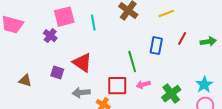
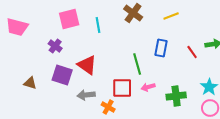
purple cross: (50, 36) -> (55, 46), moved
red line: (182, 39) -> (192, 52), moved, turned -64
purple square: (57, 73) -> (62, 75), size x1.5
green cross: (171, 94) -> (176, 96), turned 30

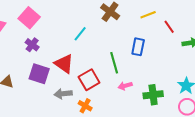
pink square: (69, 19) -> (29, 18), moved, turned -35
cyan line: (98, 25) -> (80, 34), moved, turned 49
red line: (192, 52) -> (169, 27), moved
red square: (122, 88) -> (89, 80), moved, turned -30

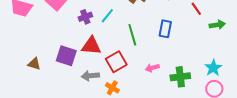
purple cross: (32, 45) -> (85, 17), moved, turned 32
green line: (114, 63) -> (132, 35), moved
red triangle: (64, 64) -> (91, 46), turned -30

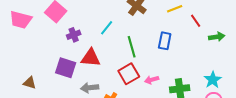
purple cross: (85, 17) -> (74, 35), moved
red square: (116, 62) -> (129, 74), moved
brown triangle: (34, 64) -> (30, 83), moved

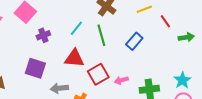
blue rectangle: (165, 41) -> (134, 41), turned 30
green line: (132, 47) -> (101, 35), moved
red triangle: (91, 58) -> (74, 58), moved

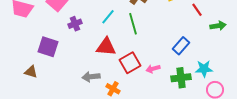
blue rectangle: (134, 41) -> (181, 46), moved
purple square: (35, 68) -> (48, 47), moved
cyan star: (182, 80) -> (204, 69), moved, turned 30

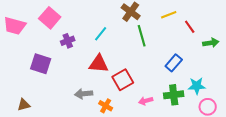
green line: (133, 24) -> (142, 36), moved
pink arrow: (153, 69) -> (146, 101), moved
brown triangle: (31, 72) -> (24, 105), moved, turned -32

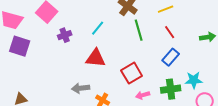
red line: (190, 27) -> (170, 32), moved
purple square: (41, 64) -> (20, 46), moved
red square: (123, 80) -> (132, 73), moved

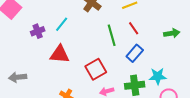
green line: (139, 30) -> (112, 35), moved
purple cross: (65, 35) -> (38, 31), moved
gray arrow: (81, 88) -> (18, 77), moved

